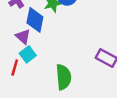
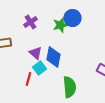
blue diamond: (35, 20) -> (54, 57), moved

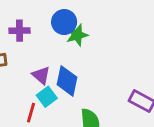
blue circle: (73, 18) -> (64, 22), moved
purple cross: (31, 22) -> (20, 31), moved, turned 32

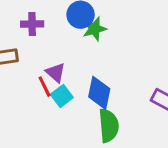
blue diamond: (67, 81) -> (99, 93), moved
red line: (31, 113) -> (45, 87), moved, turned -42

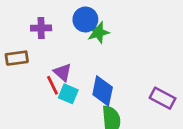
cyan square: (62, 96) -> (68, 94), turned -30

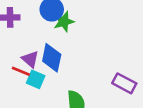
red line: (53, 85) -> (21, 71), turned -42
blue diamond: (103, 91) -> (52, 58), moved

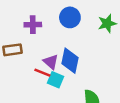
green star: (64, 21) -> (107, 23), moved

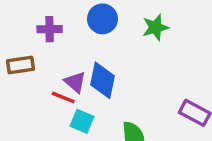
cyan square: (56, 80) -> (82, 121), moved

